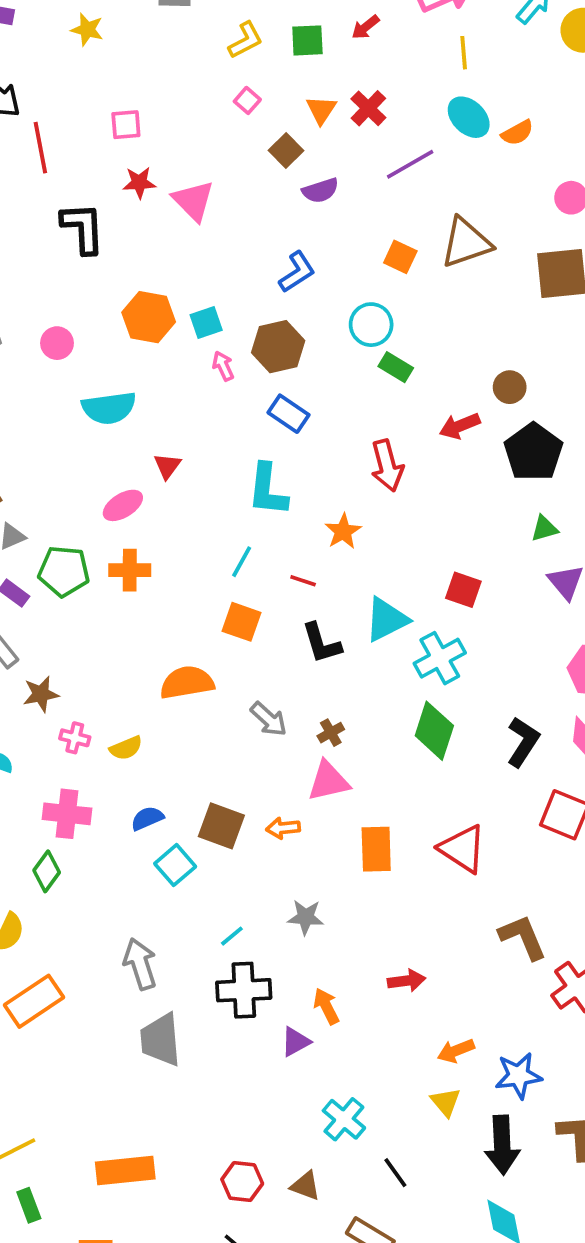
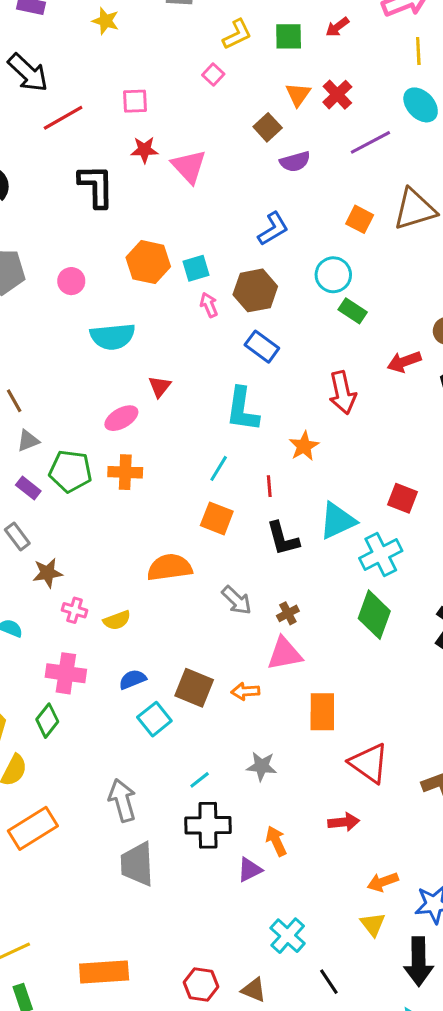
pink square: (247, 100) -> (213, 74), moved
red line: (40, 148) -> (63, 118), turned 69
red line: (303, 581) -> (269, 486), turned 65
red triangle: (463, 849) -> (369, 763), moved

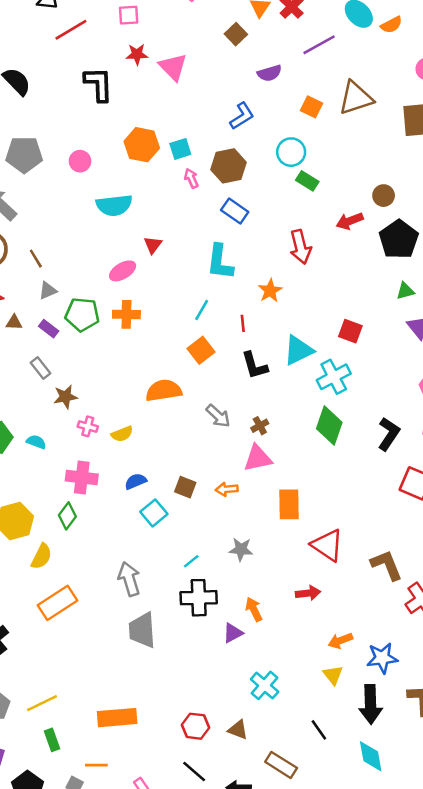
purple semicircle: (295, 162) -> (269, 73), moved
orange square: (217, 518) -> (201, 350), turned 32
brown square: (194, 688) -> (185, 487), size x0.7
black line: (329, 982) -> (319, 730), moved

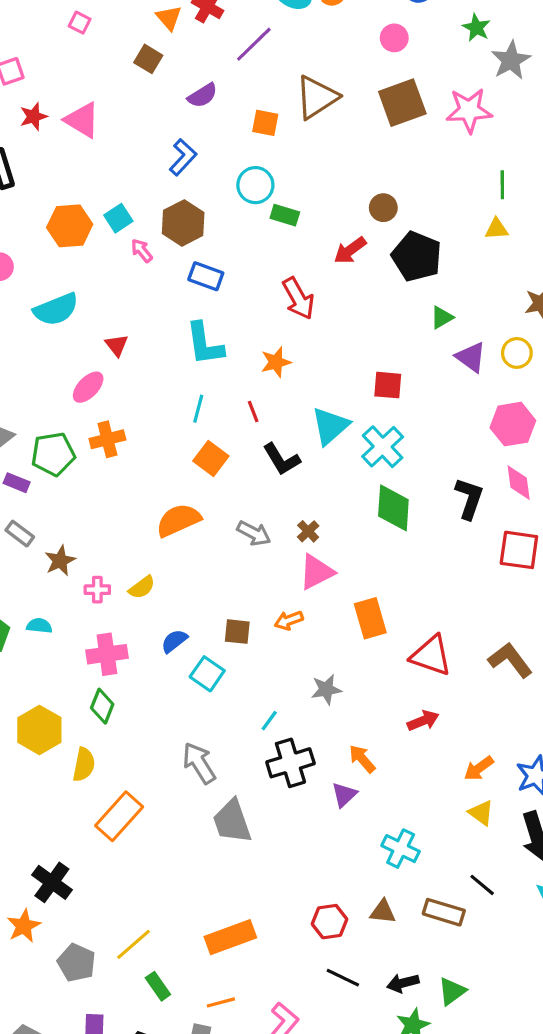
orange star: (270, 291) -> (276, 362), turned 30
brown rectangle: (281, 765) -> (444, 912), moved

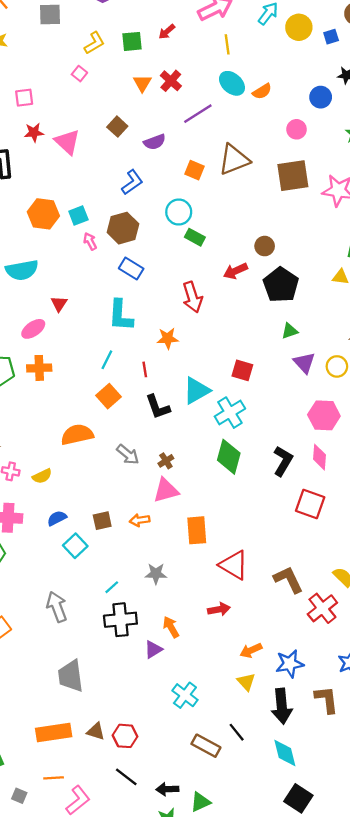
brown square: (148, 59) -> (117, 127), moved
brown square: (237, 632) -> (102, 521), turned -30
gray trapezoid: (232, 821) -> (71, 676), moved
brown triangle: (383, 912) -> (96, 731), moved
orange line: (221, 1002) -> (54, 778), moved

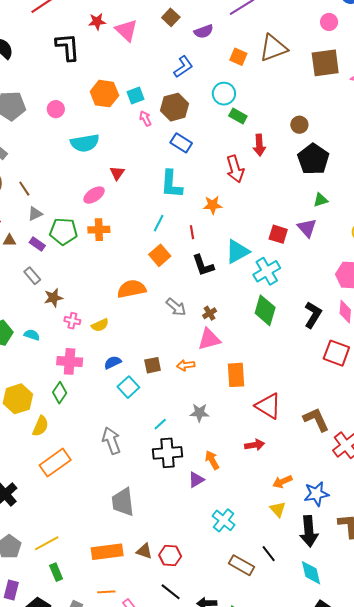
red arrow: (235, 271) -> (259, 145), moved, turned -70
purple triangle: (304, 363) -> (307, 228), moved

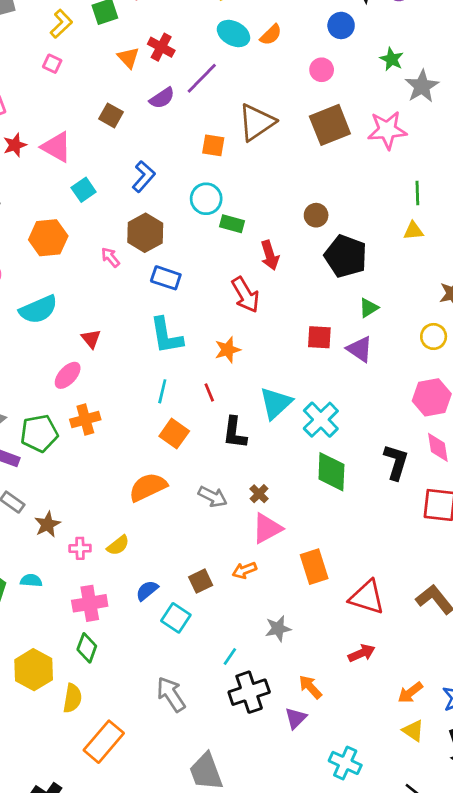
purple semicircle: (204, 31) -> (162, 98), moved
cyan square: (135, 95) -> (84, 190), moved
red square: (278, 234) -> (319, 337), moved
black L-shape: (203, 265) -> (235, 433), turned 40

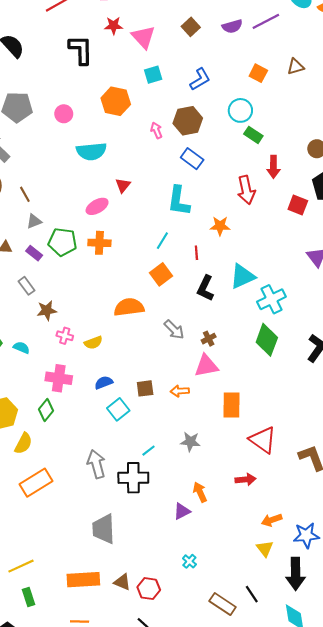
brown triangle: (257, 122) -> (296, 67), size x0.6
red square: (319, 337) -> (298, 205), moved
black cross: (249, 692) -> (133, 478), moved
cyan cross: (345, 763) -> (189, 561), moved, size x0.6

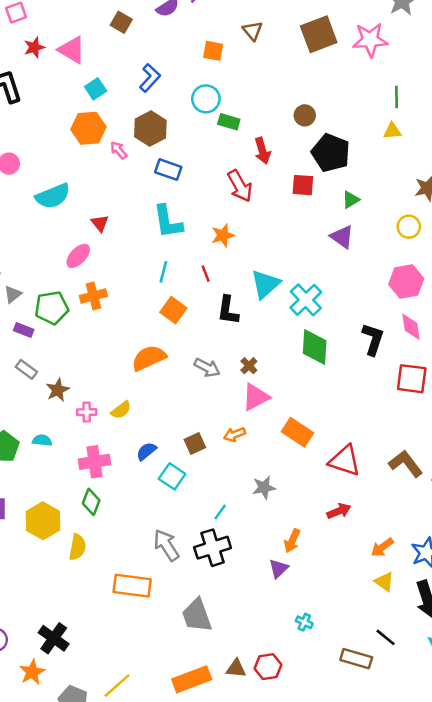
brown triangle: (296, 67) -> (253, 31), turned -36
orange hexagon: (116, 101) -> (88, 128), moved
orange rectangle: (231, 405) -> (297, 432), turned -40
orange rectangle: (36, 483) -> (132, 586), moved, turned 56
orange arrow: (200, 492) -> (292, 541), turned -114

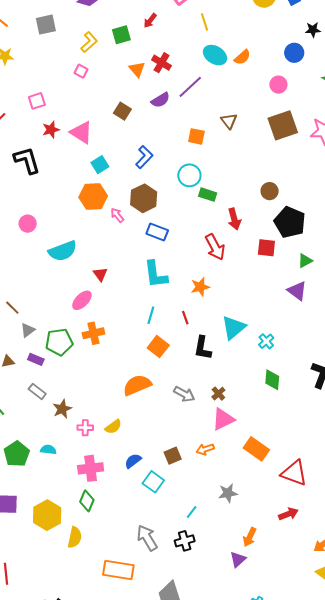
cyan cross: (306, 300) -> (266, 341), size x0.6
green diamond: (315, 347) -> (272, 380), size x0.7
black cross: (213, 548) -> (185, 541), size x0.7

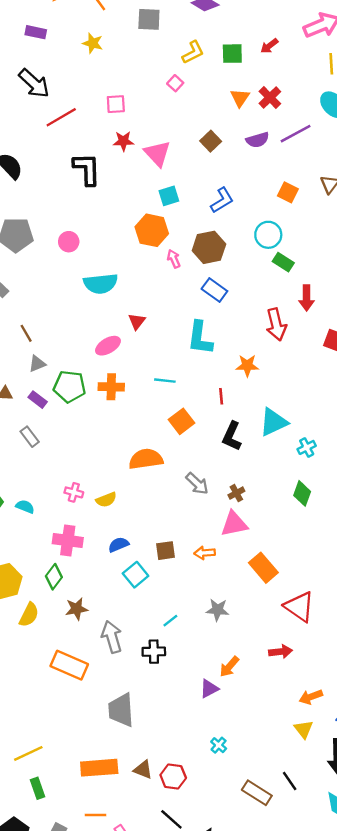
cyan line: (151, 315) -> (165, 381), moved, turned 66
brown star: (62, 409) -> (77, 609), moved

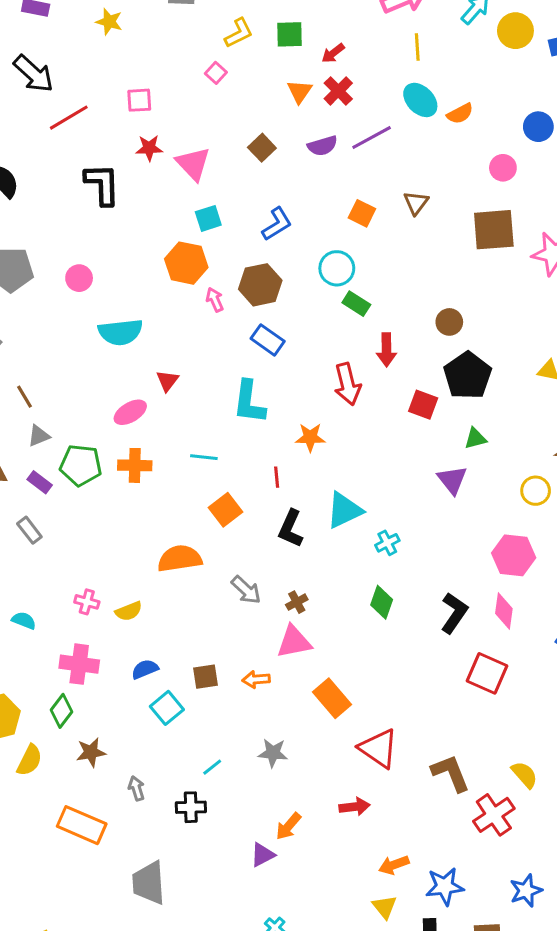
red arrow: (269, 46) -> (333, 53), moved
gray arrow: (112, 637) -> (136, 788), size x0.6

